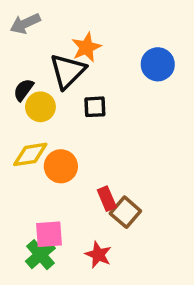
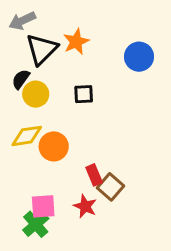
black triangle: (68, 71) -> (42, 49), moved
red star: (98, 255) -> (85, 206), moved

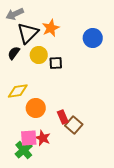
yellow circle: (36, 94) -> (39, 55), moved
orange circle: (54, 146) -> (36, 108), moved
red star: (85, 206) -> (43, 138), moved

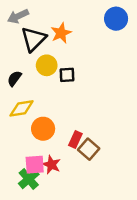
blue circle: (93, 38) -> (116, 19), moved
black semicircle: (14, 53) -> (14, 78), moved
red rectangle: (63, 117) -> (75, 139), turned 48

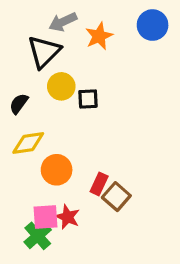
gray arrow: (18, 16) -> (63, 22), moved
orange star: (61, 33) -> (99, 36), moved

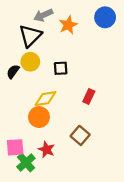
yellow circle: (61, 86) -> (30, 62), moved
yellow diamond: (28, 143) -> (45, 99), moved
red rectangle: (99, 184) -> (89, 96), moved
pink square: (46, 217) -> (15, 147), moved

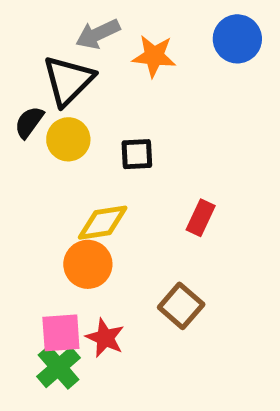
orange star: (68, 25) -> (154, 56), turned 30
black semicircle: (13, 71) -> (29, 122), moved
pink square: (15, 147) -> (61, 333), moved

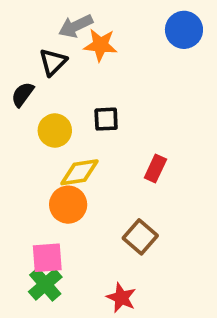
orange star: (154, 56) -> (100, 45), moved
black triangle: (68, 81) -> (53, 62), size x0.7
yellow circle: (68, 139) -> (55, 131), moved
red star: (105, 338) -> (121, 298), moved

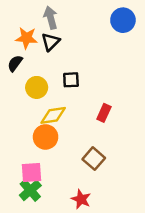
gray arrow: (76, 26) -> (51, 18), turned 100
orange star: (100, 45) -> (26, 38), moved
black triangle: (53, 62) -> (51, 42), moved

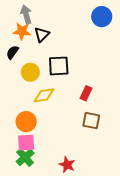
gray arrow: (51, 18) -> (26, 14), moved
black square: (71, 80) -> (59, 66), size x1.5
orange circle: (46, 137) -> (26, 122), moved
brown square: (94, 159) -> (91, 121), moved, turned -30

